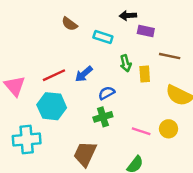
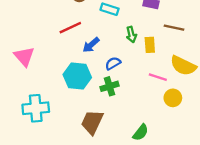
red line: (54, 75) -> (70, 28), moved
cyan hexagon: (52, 106) -> (77, 76), moved
pink line: (141, 131) -> (158, 77), moved

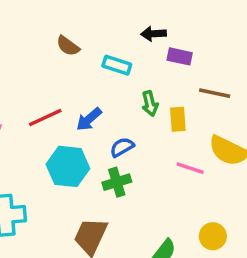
red line: (70, 28) -> (45, 118), moved
yellow circle: (173, 98) -> (213, 236), moved

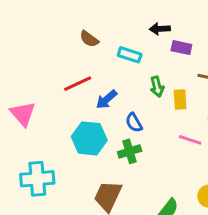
red line: (45, 118) -> (78, 84), moved
blue semicircle: (122, 147) -> (134, 123), turned -90

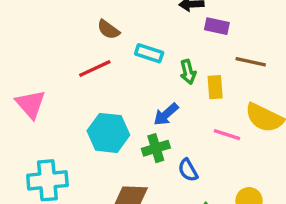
brown semicircle: (89, 39) -> (108, 30), moved
cyan rectangle: (130, 55) -> (149, 53), moved
blue arrow: (106, 99) -> (166, 114), moved
blue semicircle: (134, 123) -> (188, 170), moved

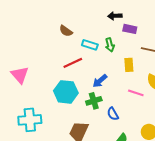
red line: (95, 69) -> (73, 63), moved
green arrow: (188, 72) -> (110, 45), moved

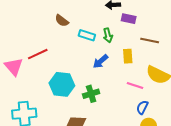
red line: (73, 63) -> (38, 54), moved
blue arrow: (100, 81) -> (100, 61), moved
blue semicircle: (113, 114) -> (142, 107), moved, turned 56

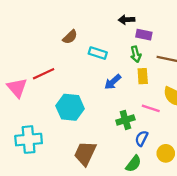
brown semicircle: (62, 21) -> (70, 37), turned -80
green arrow: (108, 35) -> (136, 54), moved
green cross: (91, 94) -> (125, 120), moved
blue semicircle: (142, 107) -> (142, 138), moved

